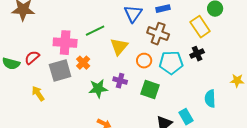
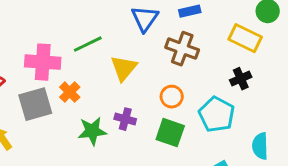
yellow rectangle: (200, 27) -> (245, 38), turned -30
orange circle: (144, 61) -> (172, 97), moved
cyan pentagon: (171, 63) -> (217, 115), moved, turned 30

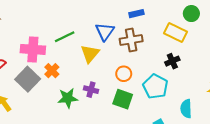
blue triangle: (145, 19) -> (105, 32), moved
brown cross: (182, 49) -> (131, 40), turned -30
gray square: (35, 104) -> (28, 79), turned -30

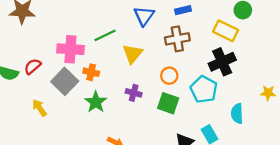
blue triangle: (105, 32) -> (144, 16), moved
black cross: (172, 61) -> (222, 62), size x1.6
orange cross: (52, 71) -> (91, 72), turned -32
green star: (68, 98) -> (96, 102), moved, turned -30

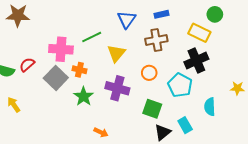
purple cross: (134, 93) -> (117, 88), size x1.6
green square: (168, 103) -> (152, 109), moved
yellow arrow: (39, 108) -> (14, 105), moved

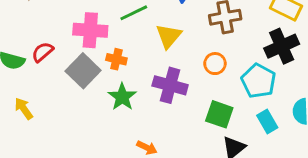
cyan rectangle: (185, 125) -> (267, 122), moved

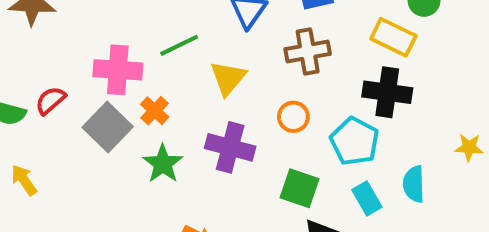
black cross: (282, 46) -> (387, 92), turned 32
orange cross: (116, 59) -> (155, 111), turned 30

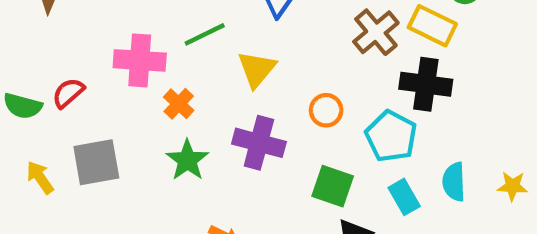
brown cross: (308, 51) -> (376, 32), moved, turned -30
gray square: (108, 127) -> (96, 162), moved, turned 36
yellow star: (469, 147) -> (512, 186), moved

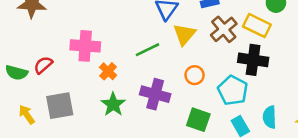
green line: (205, 34) -> (147, 50), moved
yellow triangle: (257, 69) -> (184, 34), moved

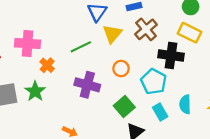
yellow rectangle: (257, 26) -> (189, 33), moved
green star: (113, 104) -> (35, 91), moved
green square: (198, 120) -> (124, 107), turned 30

